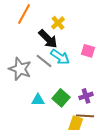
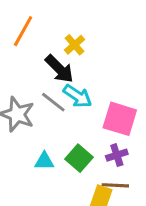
pink square: (88, 51) -> (120, 119), moved, size x1.6

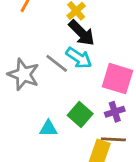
black arrow: (59, 69) -> (82, 33), moved
cyan triangle: (44, 161) -> (48, 128), moved

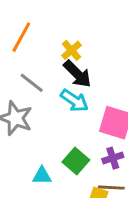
gray line: (57, 63) -> (32, 83), moved

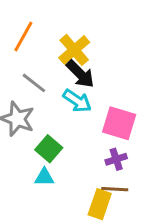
yellow cross: (71, 50) -> (74, 50), size x1.5
green square: (76, 161) -> (49, 149), moved

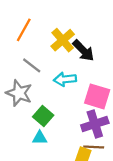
black arrow: (80, 74) -> (83, 51), moved
cyan arrow: (77, 101) -> (65, 79), turned 140
purple cross: (116, 159) -> (95, 124), size x1.6

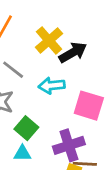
black arrow: (83, 51) -> (73, 52), turned -75
purple cross: (95, 124) -> (69, 145), moved

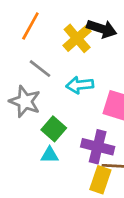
black arrow: (73, 52) -> (102, 29), moved, turned 48
purple cross: (69, 145) -> (98, 147), turned 32

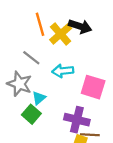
orange line: (30, 26) -> (40, 24), moved, turned -45
green square: (54, 129) -> (31, 114), moved
cyan triangle: (50, 155) -> (39, 98), moved, turned -40

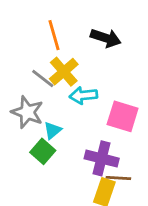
yellow cross: (61, 34) -> (64, 72), moved

